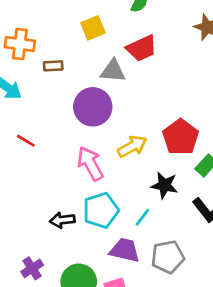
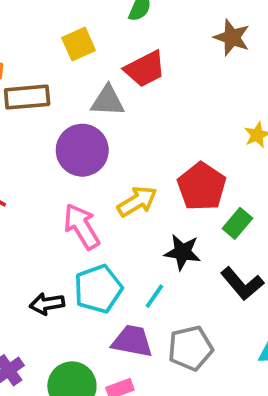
brown rectangle: (53, 66) -> (27, 97), size x1.6

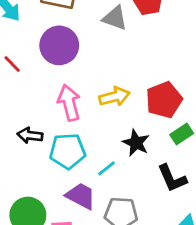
purple circle: (82, 150) -> (59, 45), moved
black arrow: (47, 304) -> (30, 135), moved

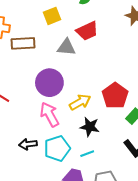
purple circle: (59, 45) -> (49, 83), moved
black star: (136, 143) -> (90, 127), moved
cyan line: (106, 168) -> (87, 154), turned 32

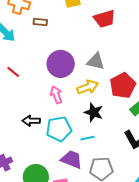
brown rectangle: (23, 43) -> (40, 22), size x0.6
gray triangle: (66, 47) -> (96, 61), moved
pink arrow: (50, 114) -> (56, 95), size x0.7

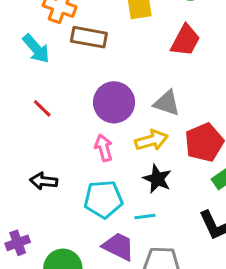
red trapezoid: (105, 19) -> (185, 40), turned -50
brown rectangle: (40, 22) -> (89, 37), size x1.6
black arrow: (31, 121) -> (44, 181), moved

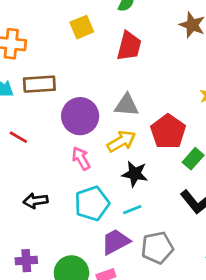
brown rectangle: (89, 37) -> (39, 84), moved
purple cross: (18, 243) -> (26, 261), turned 30
purple trapezoid: (118, 246) -> (116, 242), turned -40

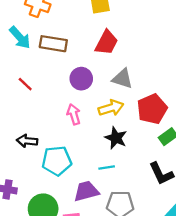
red trapezoid: (129, 46) -> (107, 43), moved
purple circle: (80, 116) -> (81, 79), size x0.7
cyan pentagon: (92, 204) -> (57, 161), moved

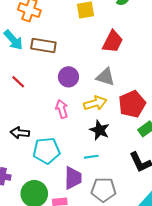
red trapezoid: (107, 43) -> (113, 42), moved
purple trapezoid: (86, 191) -> (73, 178), turned 105

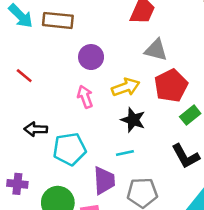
gray triangle: (106, 77) -> (156, 50), moved
red line: (18, 82) -> (24, 76), moved

